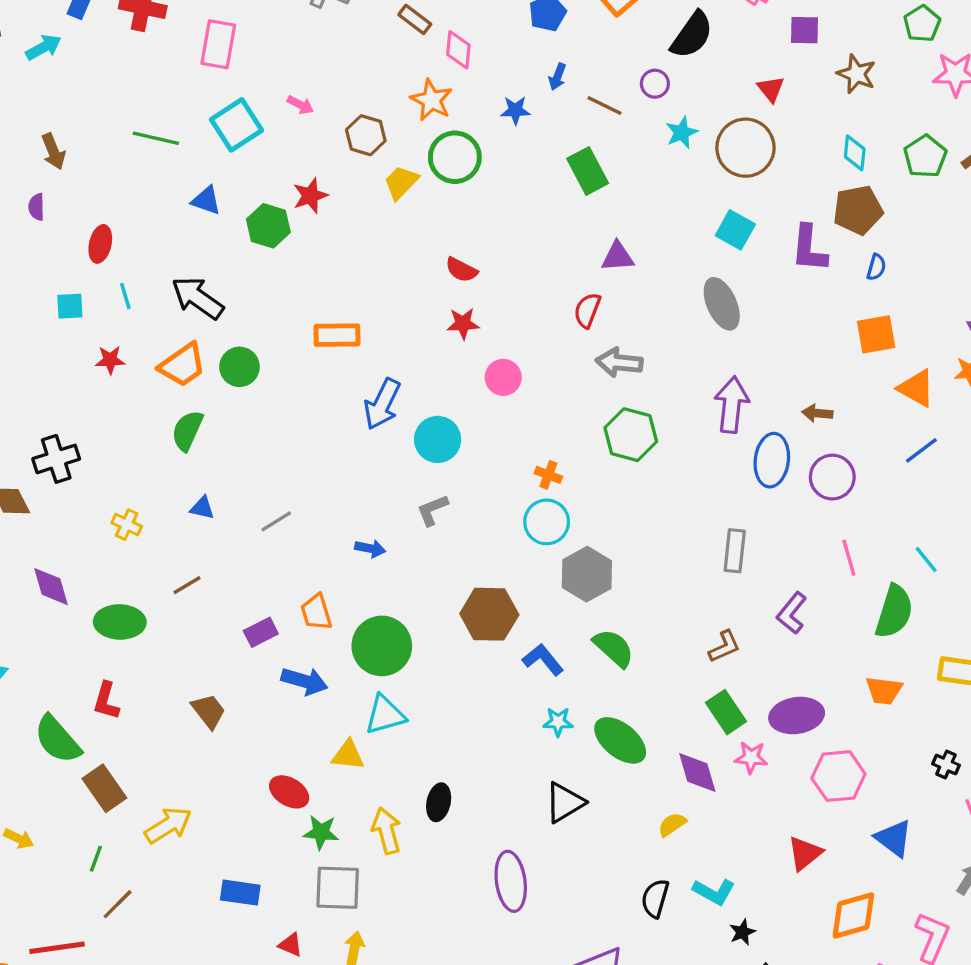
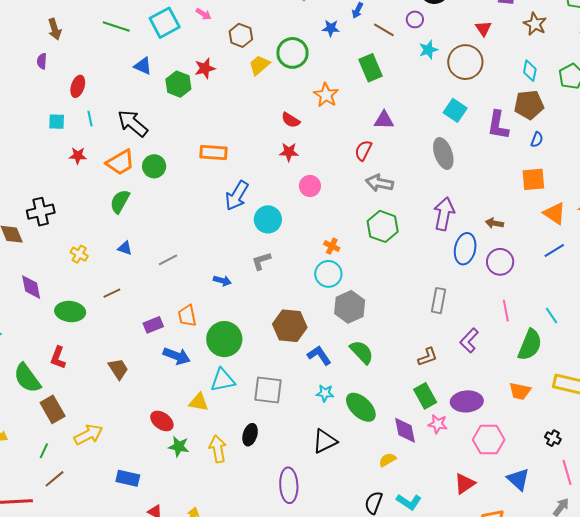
orange star: (431, 100) -> (326, 95), moved
gray square: (338, 888) -> (268, 390), moved

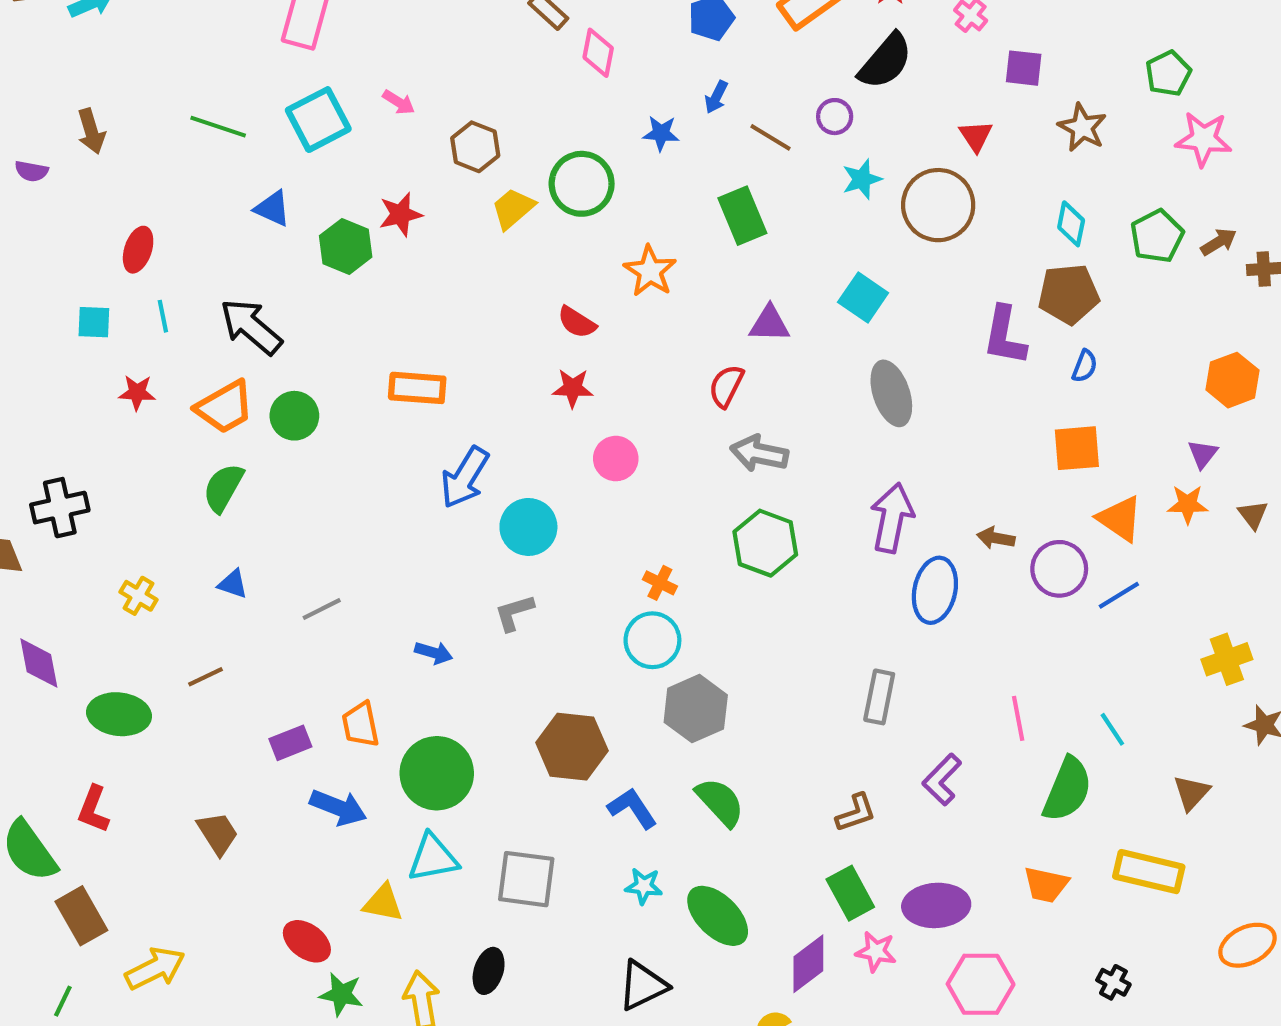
purple semicircle: (42, 61) -> (31, 171), moved, turned -84
cyan square: (455, 110) -> (863, 297), moved
purple circle: (500, 262) -> (1059, 569), moved
purple diamond: (405, 430) -> (808, 964), turned 64

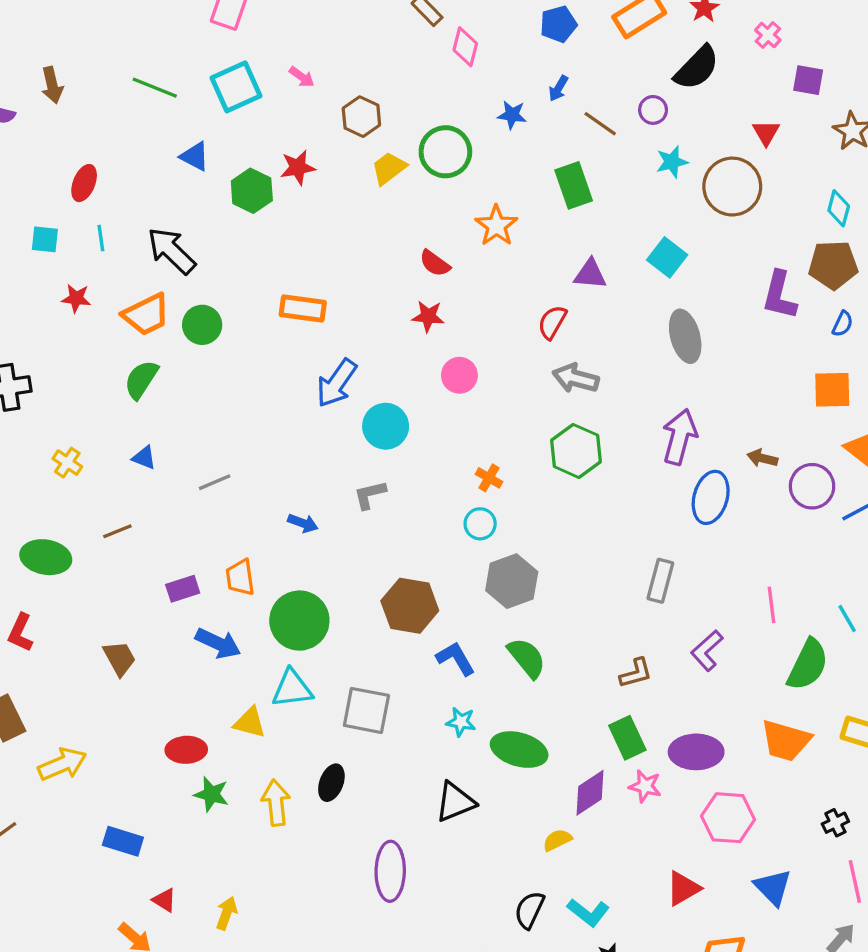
cyan circle: (652, 640) -> (480, 524), size x0.7
orange trapezoid: (1046, 885) -> (786, 741), size x1.4
green ellipse: (718, 916) -> (519, 750), turned -32
red ellipse: (307, 941) -> (186, 750), turned -42
black cross: (1113, 982) -> (835, 823), turned 32

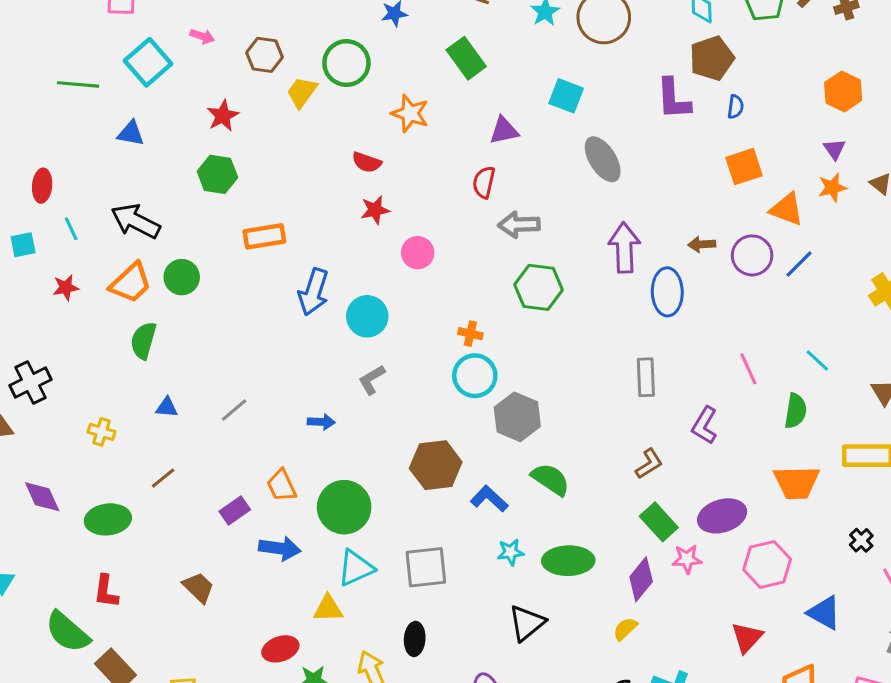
green hexagon: (252, 191) -> (217, 174), moved
cyan circle: (480, 524) -> (475, 376), size x1.5
green semicircle: (808, 665) -> (796, 411), size x0.7

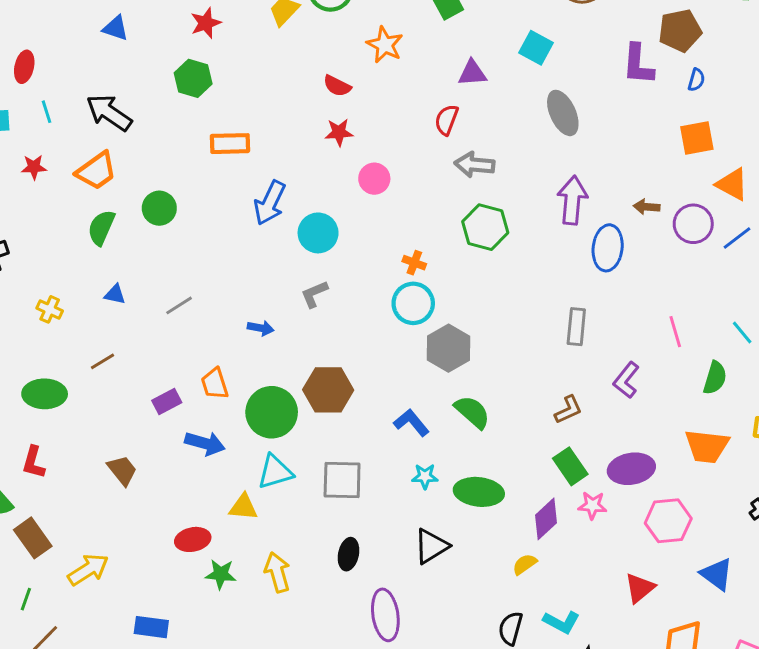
green circle: (182, 277) -> (159, 208), moved
brown hexagon: (436, 465) -> (328, 390), moved
black ellipse: (415, 639) -> (348, 554), moved

